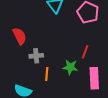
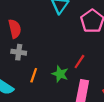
gray cross: (36, 56) -> (19, 52), moved

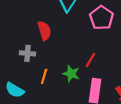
red semicircle: (15, 29) -> (44, 31), moved

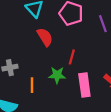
red semicircle: (44, 31) -> (45, 37), moved

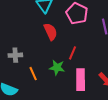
orange line: (32, 85) -> (33, 74), turned -32

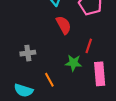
orange line: (33, 74) -> (49, 80), moved

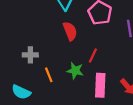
orange line: (49, 80) -> (49, 75), moved

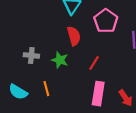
green star: (75, 71) -> (60, 60), moved
orange line: (49, 75) -> (46, 89), moved

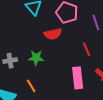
red semicircle: (74, 36) -> (53, 34), moved, turned 108
red line: (94, 63) -> (87, 49), moved, turned -40

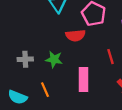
pink rectangle: (78, 78) -> (84, 80), moved

